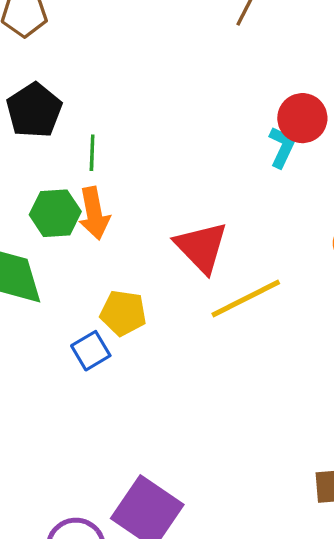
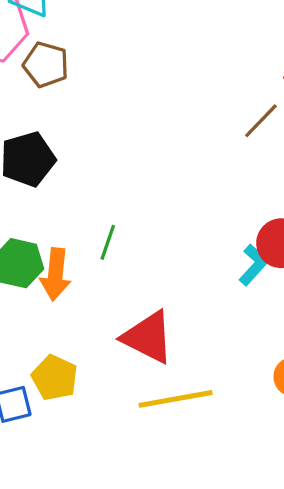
green line: (92, 153) -> (108, 242), moved
red triangle: (201, 247) -> (148, 337), turned -36

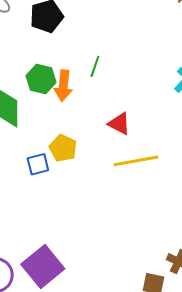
red triangle: (148, 337) -> (119, 124), size x0.7

